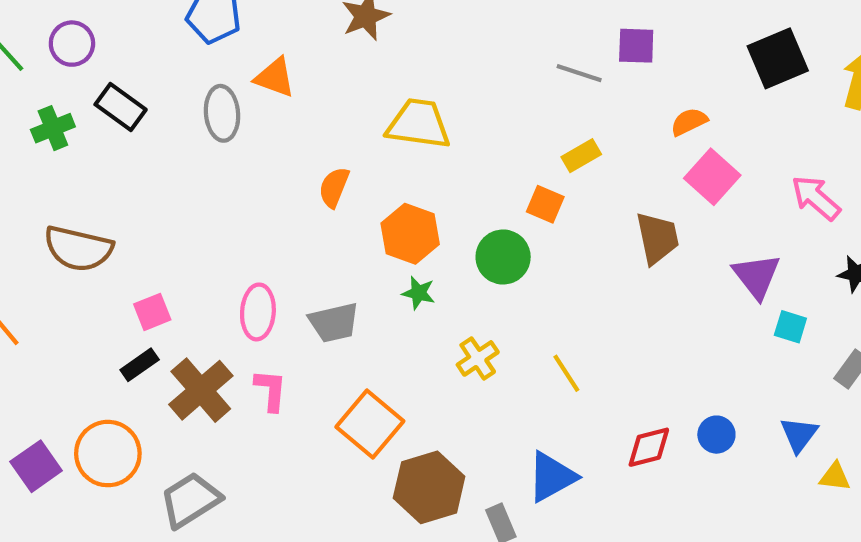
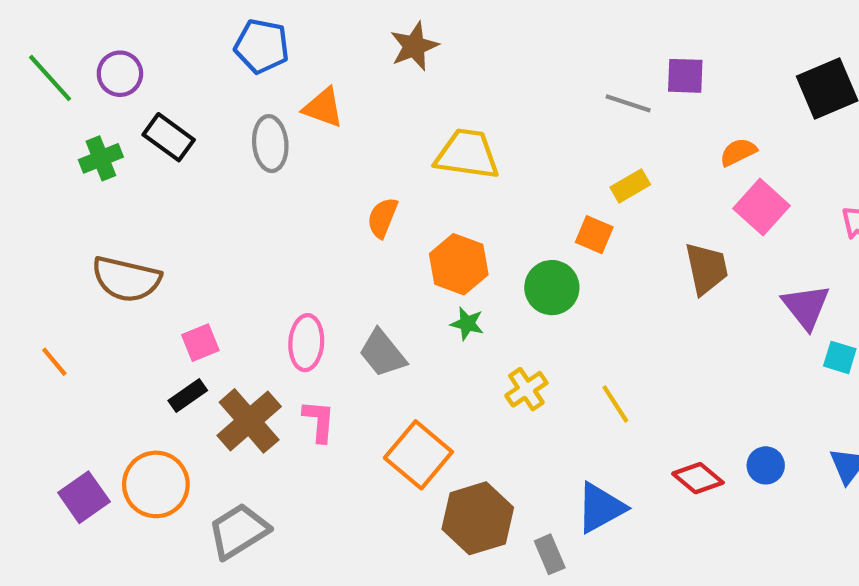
gray trapezoid: (334, 323) -> (382, 353), turned 64
red diamond: (649, 447) -> (698, 478), turned 54

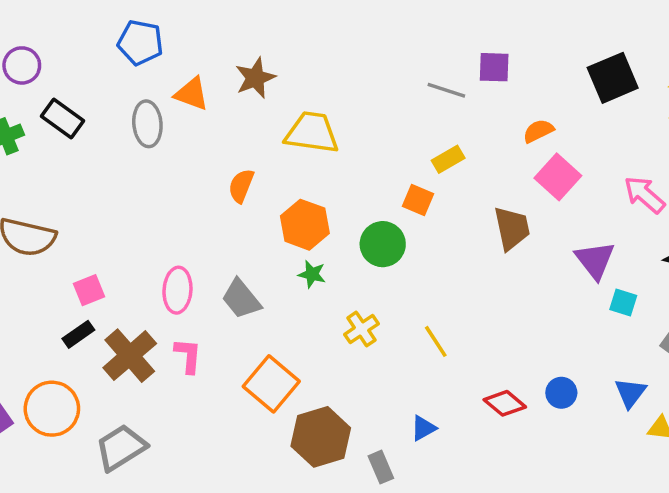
brown star: (414, 46) -> (255, 78), moved
blue triangle: (601, 508) -> (423, 428), size x0.6

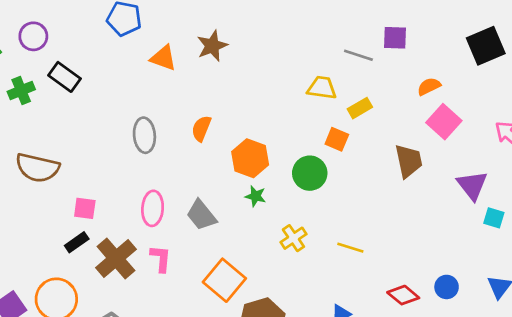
gray ellipse: (147, 124) -> (144, 135), moved
yellow trapezoid: (312, 133) -> (322, 88), moved, size x0.7
pink square: (89, 290) -> (85, 208), turned 30
yellow line: (436, 341) -> (350, 248), turned -40

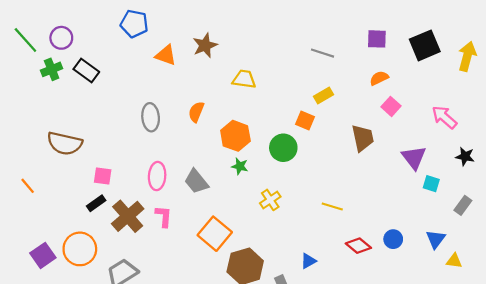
purple square: (395, 38) -> (377, 39), moved
yellow trapezoid: (322, 88) -> (244, 79), moved
green cross: (21, 91) -> (52, 69), moved
pink square: (444, 122) -> (391, 106), size x0.7
yellow line: (350, 248) -> (332, 206), moved

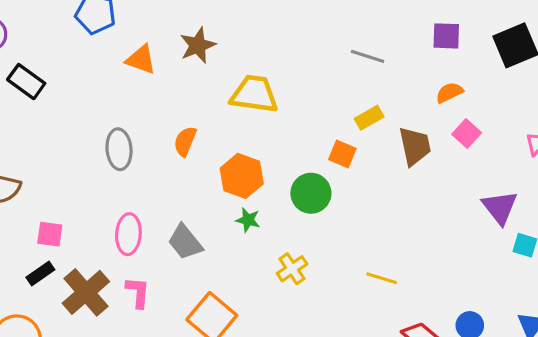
yellow trapezoid: (244, 79) -> (254, 94), size x1.4
brown trapezoid: (363, 138) -> (415, 146), moved

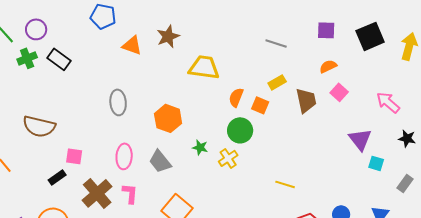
orange semicircle: (185, 141) -> (236, 97), moved
orange hexagon: (242, 176) -> (168, 118), moved
yellow cross: (292, 269) -> (228, 158), moved
black rectangle: (40, 273) -> (57, 177), moved

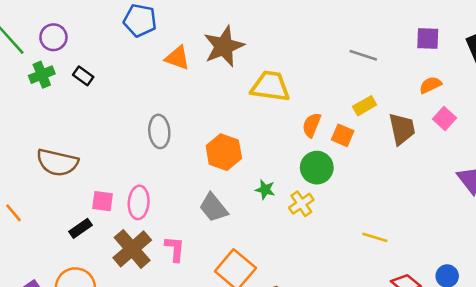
brown star: (168, 36) -> (224, 46), size x1.4
black rectangle: (59, 59) -> (83, 76), size x0.7
pink ellipse: (124, 156) -> (139, 202), moved

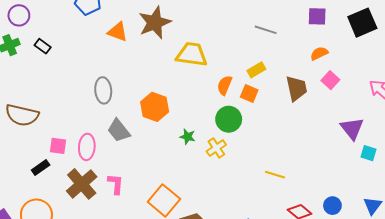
yellow rectangle: (365, 106) -> (256, 70), moved
gray trapezoid: (213, 208) -> (119, 131), moved

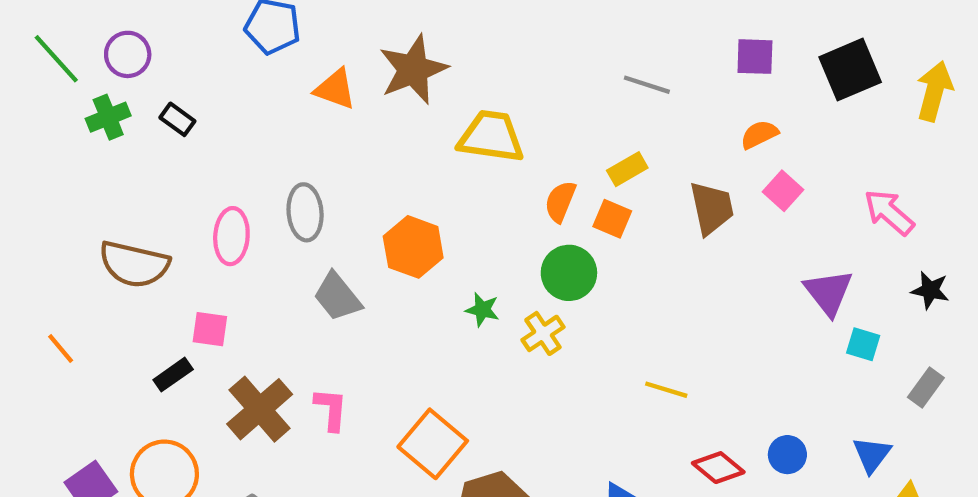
pink ellipse: (87, 147) -> (231, 236), moved

